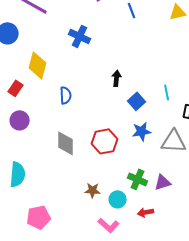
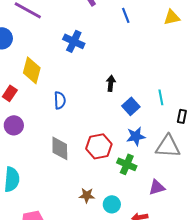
green cross: (138, 179) -> (127, 164), moved

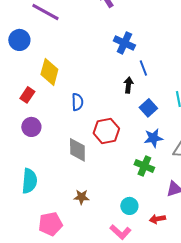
blue line: (126, 15) -> (143, 68), moved
blue cross: (74, 41) -> (124, 43), moved
red hexagon: (99, 146) -> (106, 131), moved
brown star: (87, 195) -> (81, 197), moved

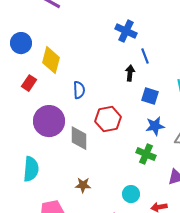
blue circle: (19, 40) -> (21, 43), moved
blue square: (148, 108) -> (150, 96), turned -30
purple circle: (31, 127) -> (49, 121), moved, size x1.6

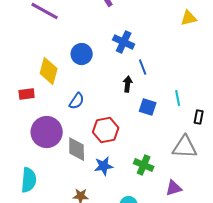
blue circle: (21, 43) -> (82, 54), moved
red rectangle: (29, 83) -> (27, 94), turned 49
blue semicircle: (79, 90) -> (77, 101), turned 36
blue star: (155, 126) -> (104, 166), moved

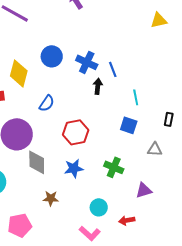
blue cross: (124, 42) -> (87, 62), moved
cyan line: (178, 98) -> (136, 97), moved
blue square: (148, 107) -> (129, 125), moved
gray triangle: (185, 147) -> (155, 149), size x0.6
gray diamond: (77, 149) -> (37, 162), moved

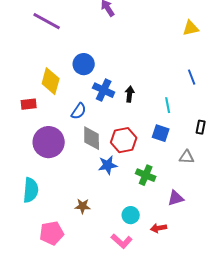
blue cross: (87, 62) -> (104, 90), moved
blue line: (113, 69) -> (192, 77), moved
red hexagon: (76, 132) -> (124, 140), moved
gray diamond: (37, 162) -> (92, 138), moved
blue star: (74, 168) -> (108, 165), moved

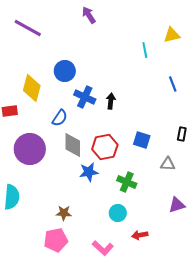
cyan line: (168, 105) -> (145, 50), moved
purple triangle: (176, 198) -> (177, 205), moved
cyan circle: (131, 215) -> (118, 213), moved
pink pentagon: (52, 233) -> (56, 240), moved

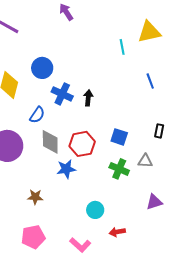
yellow triangle: (172, 35) -> (149, 32), size x1.4
green cross: (127, 182) -> (119, 169), moved
brown star: (64, 213) -> (35, 197), moved

